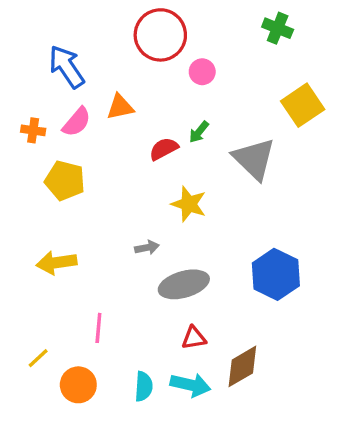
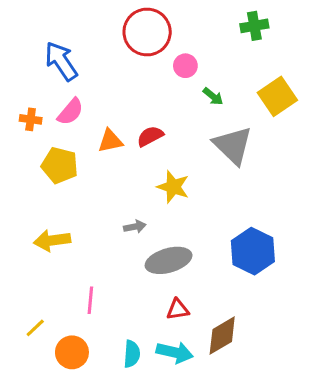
green cross: (278, 28) -> (254, 26), turned -32
orange triangle: (120, 107) -> (110, 141), moved
green arrow: (199, 132) -> (213, 96), moved, turned -90

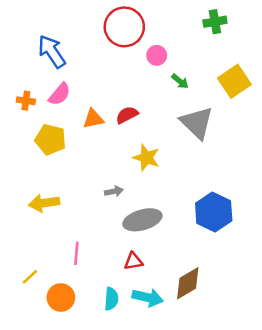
red triangle: (178, 309) -> (133, 261), moved

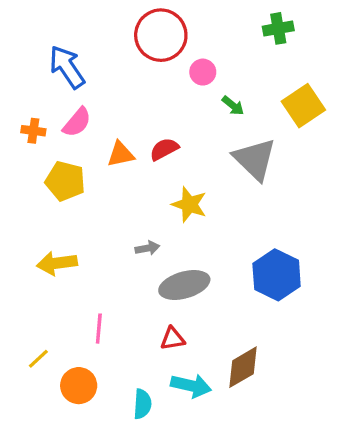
cyan semicircle: (111, 299) -> (142, 404), moved

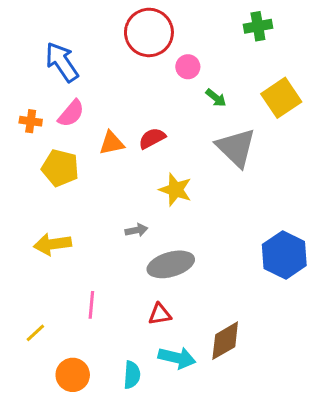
blue hexagon: (277, 275) -> (284, 255), moved
orange circle: (79, 386) -> (73, 375), moved

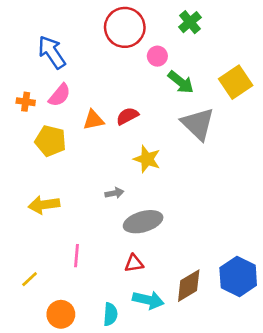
green cross: (258, 26) -> (190, 22), moved, turned -30
green arrow: (216, 98) -> (181, 82), size x1.5
blue hexagon: (284, 255) -> (238, 276), moved

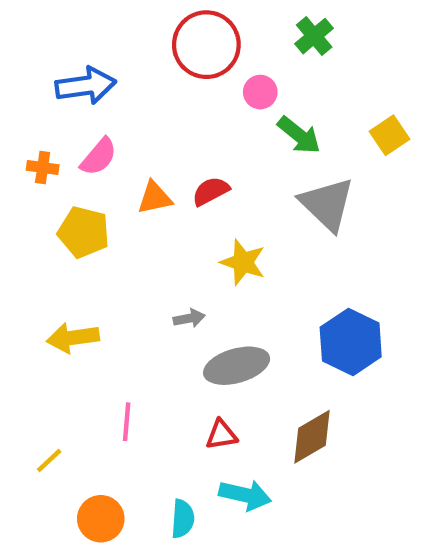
blue arrow: (52, 52) -> (86, 86), turned 116
yellow square: (236, 82) -> (390, 135), size x0.7
blue hexagon: (238, 276) -> (351, 342), moved
brown diamond: (189, 286) -> (312, 437), moved

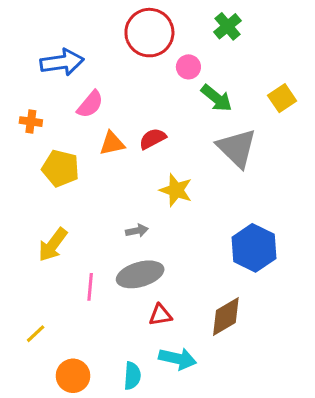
pink semicircle: (99, 157) -> (90, 104), moved
yellow arrow: (73, 338) -> (53, 245), turned -45
gray ellipse: (237, 366) -> (140, 274), moved
pink line: (127, 422) -> (90, 287), moved

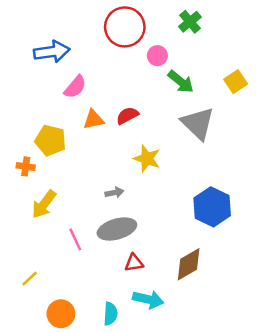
orange cross: (31, 122) -> (26, 166), moved
pink line: (90, 287) -> (75, 239), turned -30

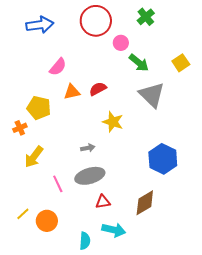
blue arrow: (52, 52) -> (40, 25), moved
orange cross: (26, 166) -> (20, 128), turned -32
orange circle: (61, 314) -> (47, 221), moved

